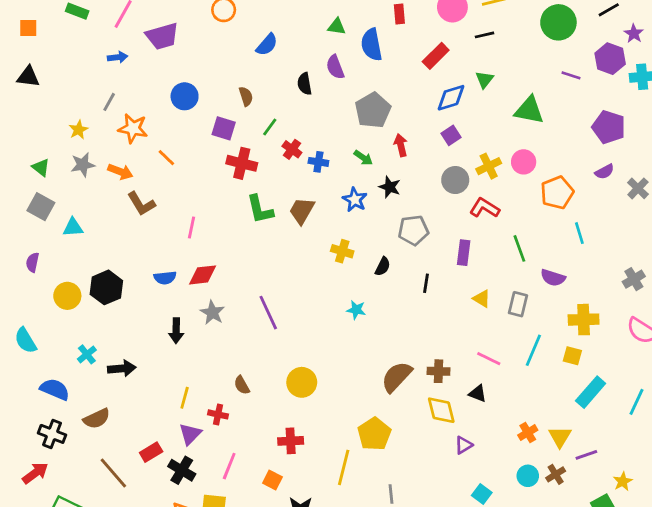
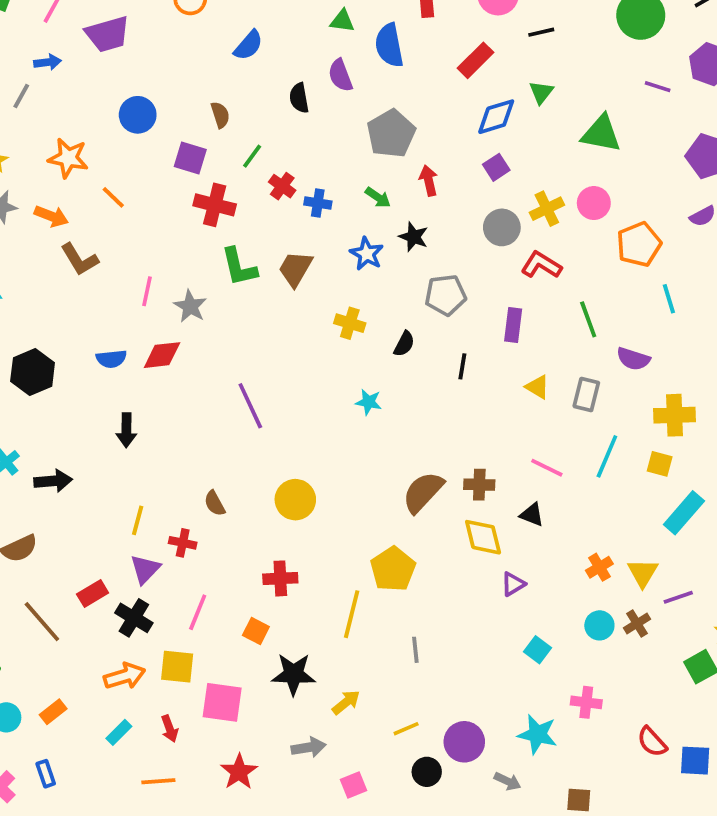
gray line: (109, 102) -> (21, 96), moved
gray star: (212, 313) -> (190, 306), moved

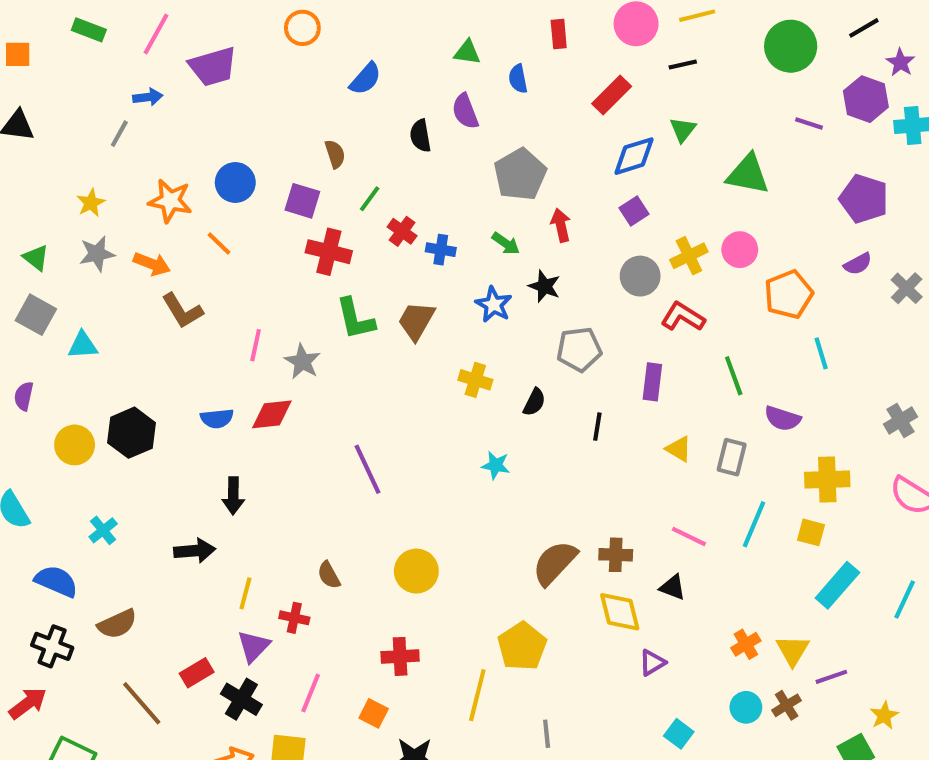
blue semicircle: (389, 45) -> (518, 79), size x0.6
blue circle: (138, 115) -> (235, 182), moved
black arrow: (53, 481) -> (195, 551), moved

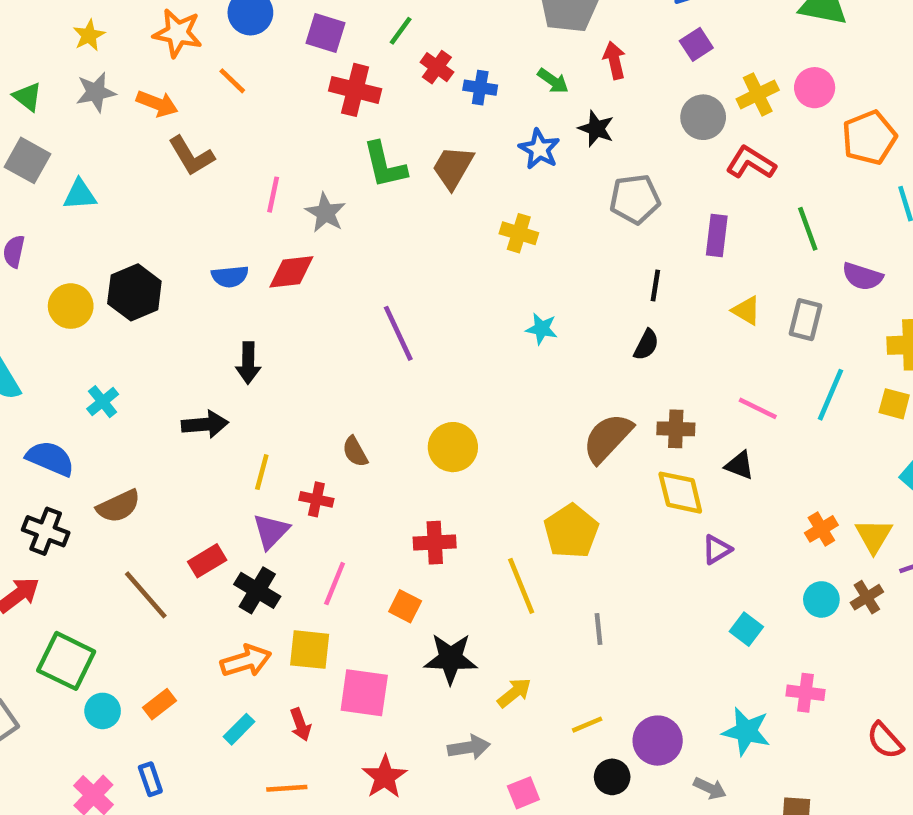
black semicircle: (534, 402) -> (646, 345), moved
yellow line: (477, 695) -> (521, 586), turned -36

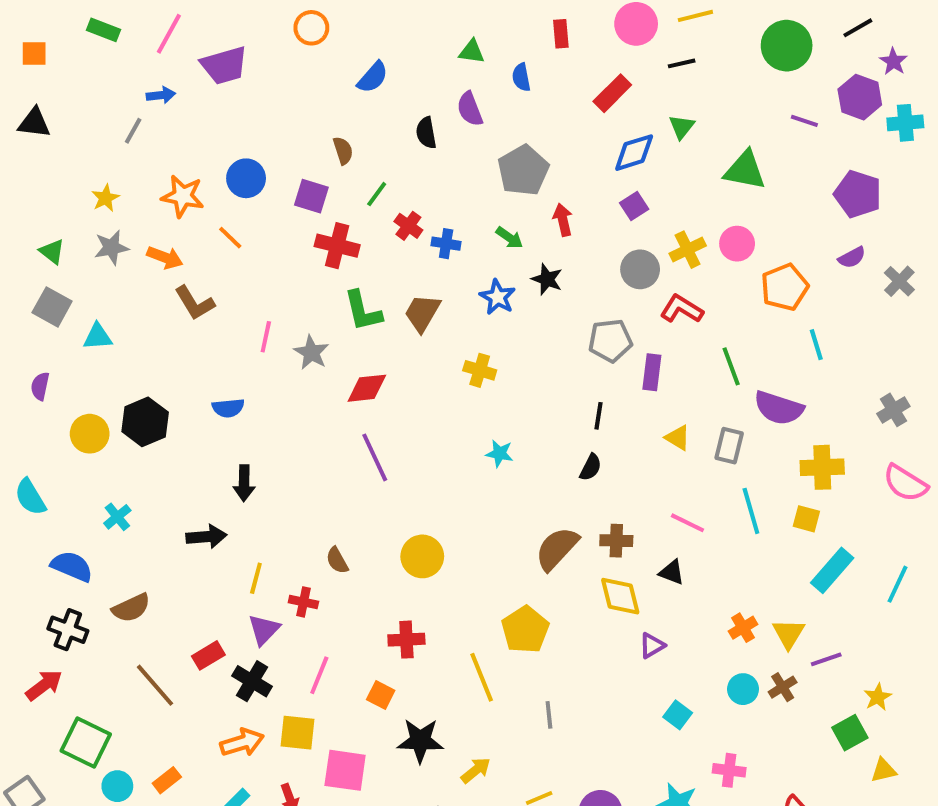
gray pentagon: (635, 199) -> (610, 341), moved
red diamond: (291, 272) -> (367, 388), moved
purple semicircle: (862, 276) -> (779, 408), size x1.4
cyan line: (830, 395) -> (751, 511), turned -39

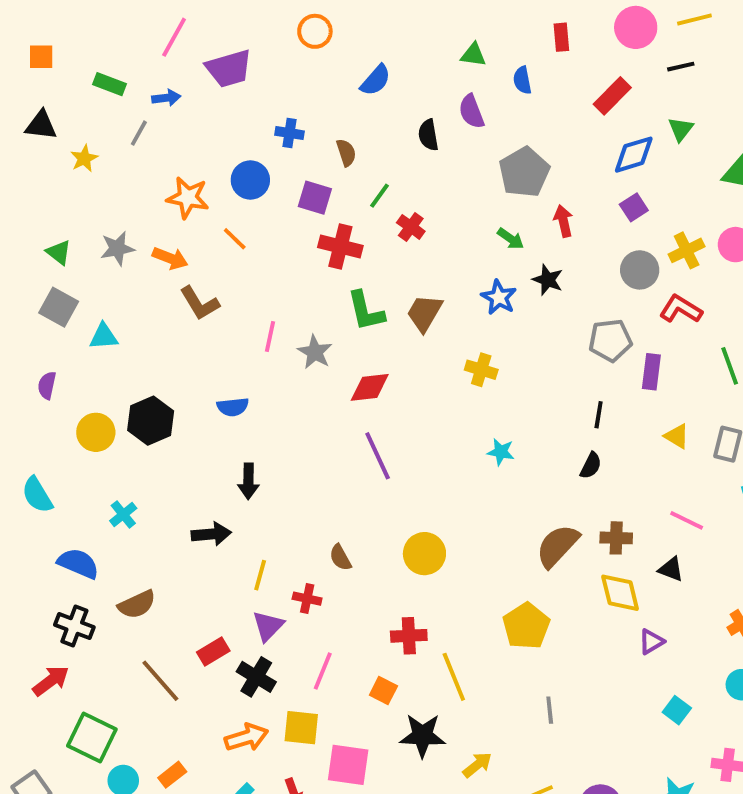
green rectangle: (103, 30) -> (110, 84), moved
yellow star: (105, 198) -> (84, 158), moved
blue cross: (446, 244) -> (290, 133), moved
yellow line: (482, 677) -> (454, 677), moved

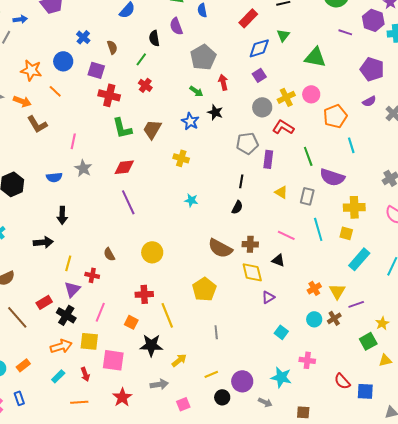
blue cross: (290, 133) -> (83, 37), turned 32
green line: (379, 196) -> (141, 59), moved
gray star: (315, 352) -> (83, 168), moved
brown semicircle: (557, 546) -> (220, 248), turned -105

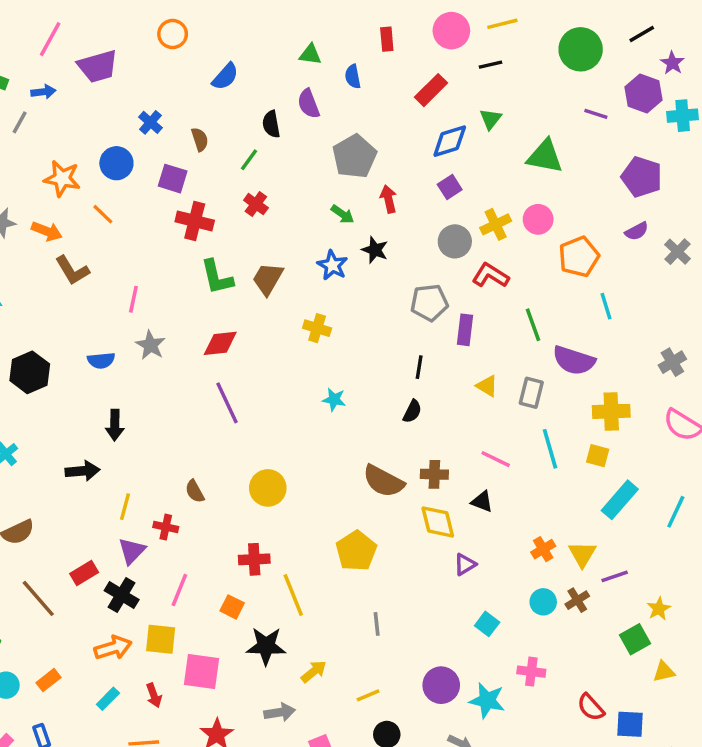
purple circle: (242, 381) -> (441, 685), moved

